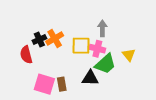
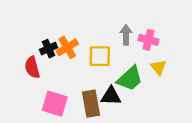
pink cross: (97, 49) -> (148, 40), moved
brown rectangle: (62, 84) -> (91, 104), moved, size x1.5

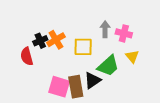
black triangle: (111, 96) -> (93, 80), turned -36
pink square: (55, 104) -> (59, 87), moved

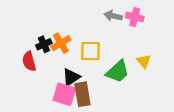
gray arrow: (105, 29) -> (113, 16), moved, turned -77
pink cross: (124, 33) -> (135, 17), moved
black triangle: (93, 80) -> (71, 77), moved

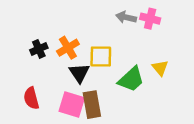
black cross: (44, 44) -> (39, 49), moved
red semicircle: (29, 61) -> (31, 98), moved
black triangle: (71, 77) -> (79, 73), moved, turned -30

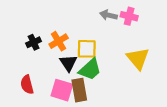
yellow triangle: (160, 68) -> (138, 59), size x1.6
green trapezoid: (131, 79) -> (90, 69), moved

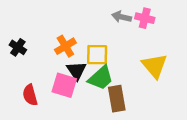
black cross: (34, 42) -> (18, 47), moved, turned -32
pink square: (62, 90) -> (64, 85), moved
brown rectangle: (79, 90) -> (117, 99), moved

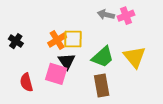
pink cross: (145, 18) -> (126, 16), turned -35
yellow square: (97, 55) -> (73, 39), moved
green trapezoid: (101, 78) -> (103, 57), moved

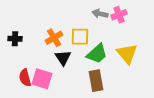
yellow square: (73, 39) -> (80, 37), moved
black cross: (16, 41) -> (15, 39), turned -32
pink square: (56, 74) -> (42, 79), moved

